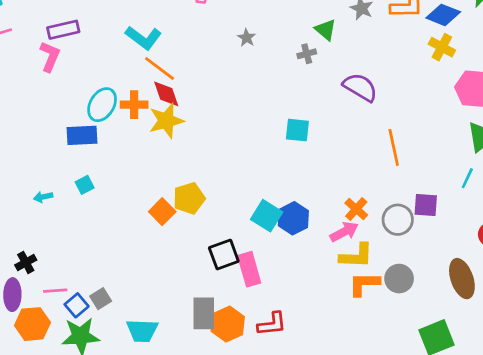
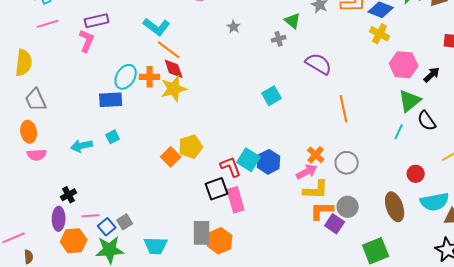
cyan square: (297, 130) -> (272, 96), turned -36
cyan arrow: (43, 197) -> (82, 146), size x1.5
purple square: (426, 205) -> (335, 224), moved, turned 30
red L-shape: (272, 324) -> (231, 167), moved, turned -105

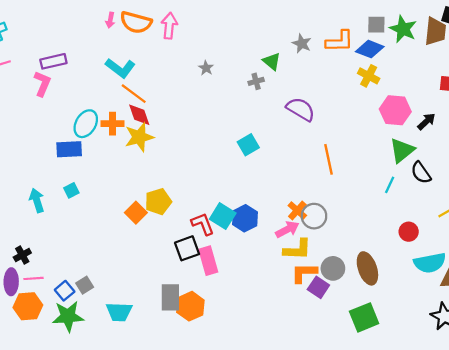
cyan arrow: (82, 146) -> (37, 200), turned 85
gray circle: (347, 163) -> (314, 216), moved
brown ellipse: (395, 207) -> (367, 268), moved
pink line: (91, 216) -> (33, 278), moved

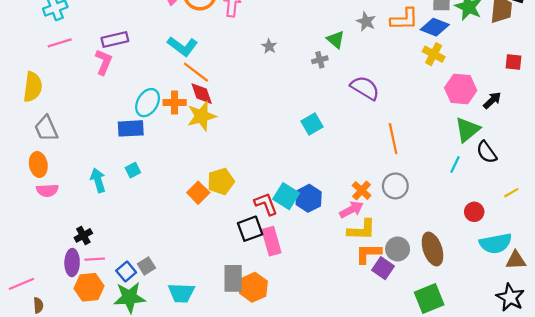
gray circle: (314, 216) -> (395, 186), moved

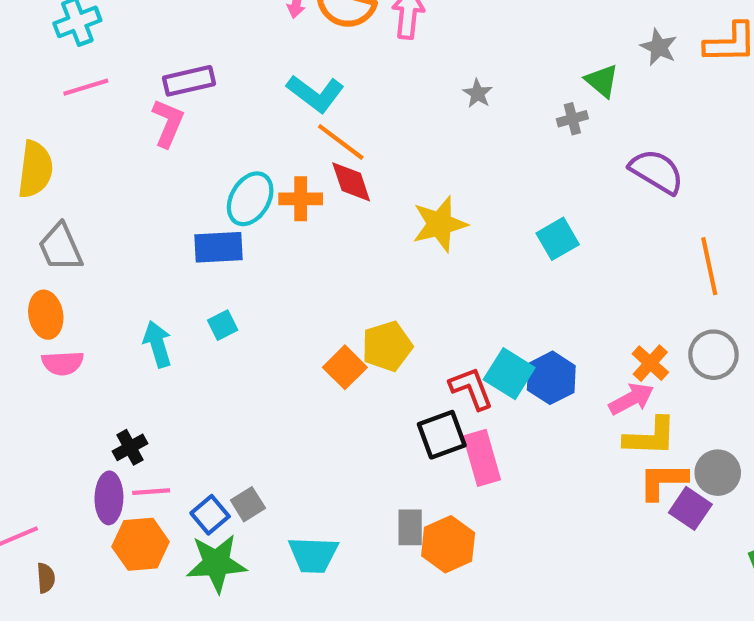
yellow star: (202, 116) -> (440, 224), moved
gray rectangle: (233, 278) -> (410, 527), size x0.7

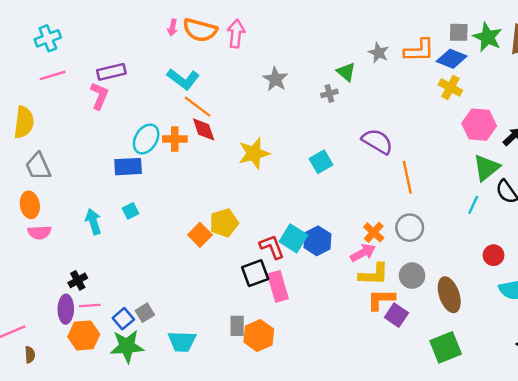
gray star: (478, 93) -> (275, 79), size x1.5
purple semicircle: (657, 171) -> (377, 141), moved
gray circle: (718, 473) -> (412, 276), moved

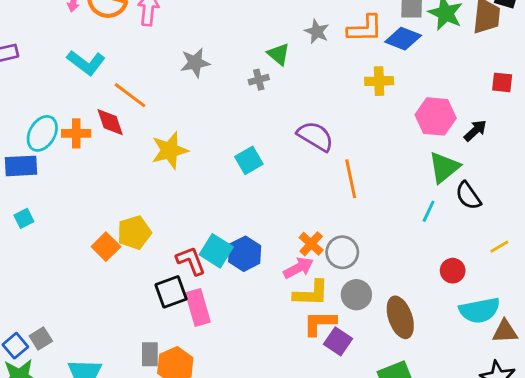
gray star: (275, 79) -> (195, 63), turned 30
yellow cross: (450, 87) -> (379, 81), moved, turned -30
orange line: (198, 107) -> (130, 95), moved
gray circle: (410, 228) -> (342, 252), moved

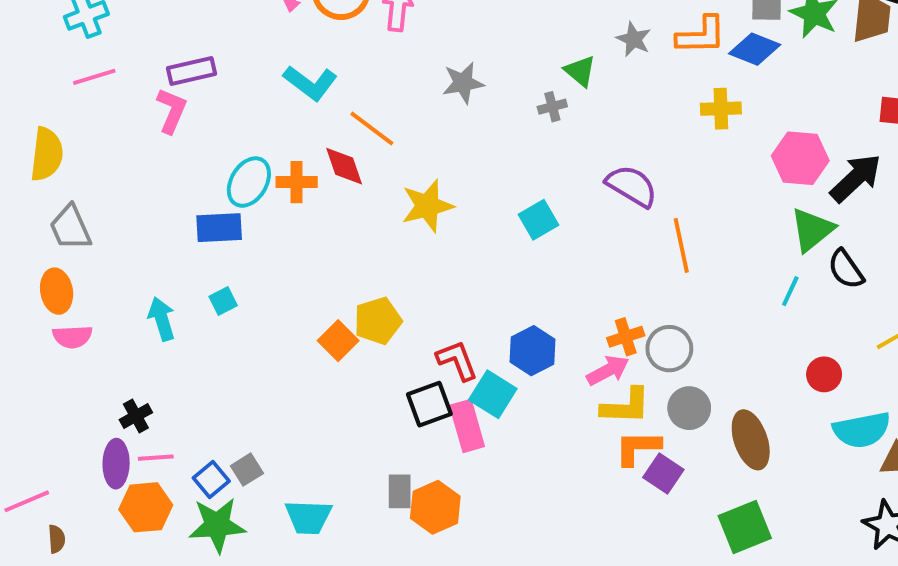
black arrow: (475, 131) -> (856, 178), size x1.6
orange cross: (311, 244) -> (626, 337), turned 30
cyan square: (216, 251) -> (493, 394), moved

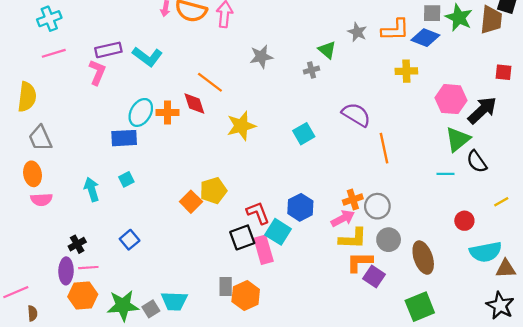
cyan L-shape: (310, 83) -> (147, 57), moved
cyan line: (790, 291) -> (445, 174), turned 66
gray square: (247, 470) -> (151, 309), moved
blue square: (211, 479) -> (130, 240), moved

